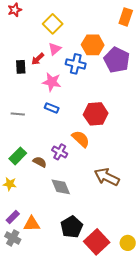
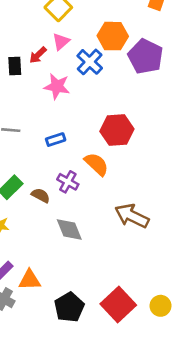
blue cross: (76, 64) -> (90, 62), turned 30
blue rectangle: (52, 108) -> (56, 140), moved, turned -40
black pentagon: (72, 227) -> (69, 307), moved

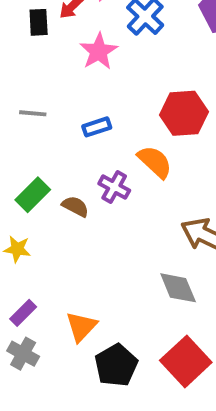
pink star: (57, 86) -> (99, 51), turned 30
gray diamond: (69, 230) -> (178, 288), moved
orange triangle: (30, 280) -> (81, 327), moved, turned -45

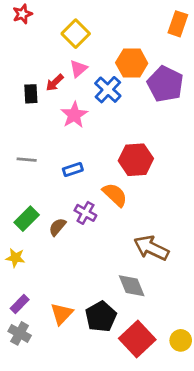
brown semicircle: (75, 206) -> (57, 227), turned -78
black pentagon: (116, 365) -> (101, 317), moved

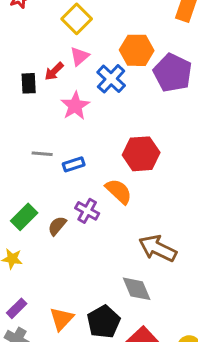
gray line: (27, 160) -> (42, 154), moved

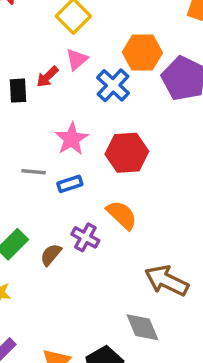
pink star: (75, 106) -> (72, 139), moved
red hexagon: (141, 154) -> (127, 153), moved

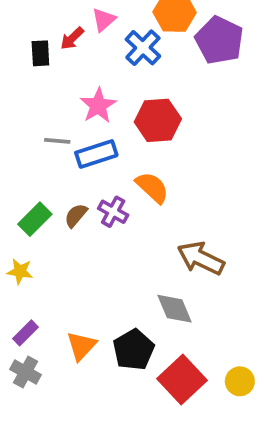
blue rectangle: (70, 184) -> (96, 154), size x1.5
brown semicircle: (51, 255) -> (76, 215), moved

